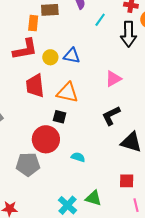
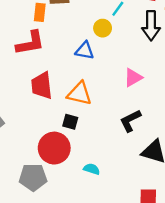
yellow circle: (50, 57) -> (103, 28), moved

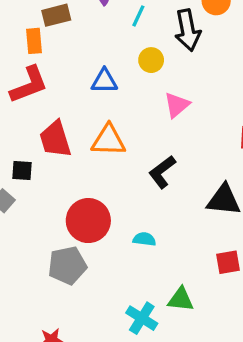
yellow circle: (103, 28) -> (151, 60), moved
black L-shape: (130, 121) -> (162, 172), moved
black square: (70, 122) -> (22, 170), moved

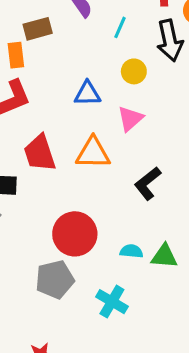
pink triangle: (177, 105) -> (130, 119), moved
green triangle: (181, 299) -> (164, 256), moved
cyan cross: (142, 318) -> (112, 302), moved

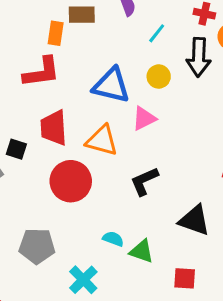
blue triangle: (87, 94) -> (111, 85), size x1.5
red circle: (75, 234) -> (71, 181), moved

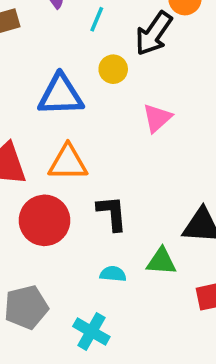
black arrow: (199, 57) -> (154, 33), turned 48
pink triangle: (144, 118) -> (157, 118), moved
black L-shape: (144, 181) -> (112, 213), moved, turned 124
green triangle: (142, 251) -> (161, 261), moved

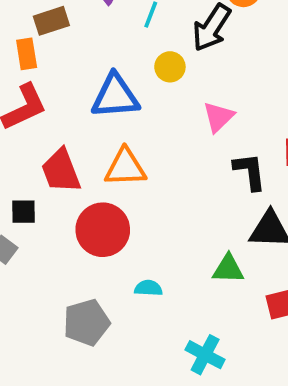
black L-shape: (112, 213) -> (250, 171), moved
cyan semicircle: (113, 274) -> (148, 288), moved
cyan cross: (91, 332) -> (205, 355), moved

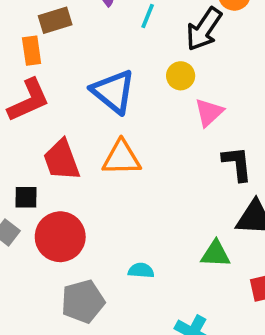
yellow circle: (170, 67) -> (181, 76), moved
blue triangle: (115, 96) -> (113, 91), turned 42
red circle: (103, 230) -> (60, 237), moved

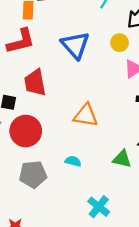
orange triangle: (122, 158) -> (86, 115), moved

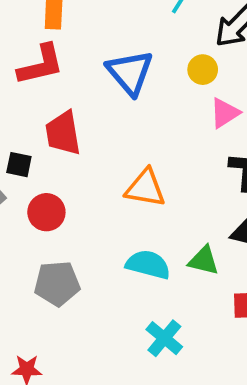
red circle: (26, 131) -> (46, 212), size x0.7
cyan semicircle: (73, 161) -> (148, 265), moved, size x1.6

